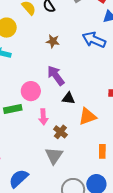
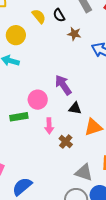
brown star: (53, 41) -> (74, 34), moved
gray triangle: (54, 156) -> (84, 172), moved, turned -48

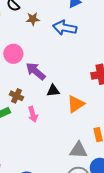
pink circle: (38, 100) -> (13, 54), moved
brown cross: (66, 142) -> (17, 96), moved

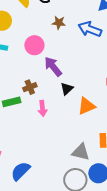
brown star: (33, 19) -> (59, 23), moved
black triangle: (53, 91) -> (67, 89), turned -48
brown cross: (17, 96) -> (30, 87), turned 32

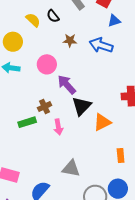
black triangle: (67, 89) -> (82, 106), size x1.5
gray triangle: (81, 152) -> (71, 169), moved

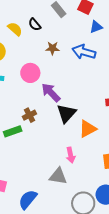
pink arrow: (58, 127) -> (71, 155), moved

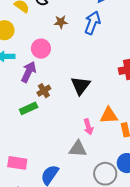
blue arrow: (84, 52) -> (92, 23), turned 100
purple arrow: (51, 92) -> (29, 72), moved, turned 75
orange triangle: (88, 129) -> (109, 115), moved, turned 30

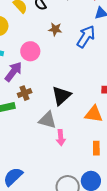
orange triangle: (109, 115) -> (94, 114), moved
gray triangle: (78, 149) -> (47, 120), moved

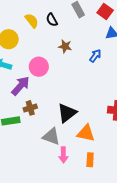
blue arrow: (86, 37) -> (95, 56), size x0.6
orange triangle: (94, 114) -> (86, 133), moved
orange rectangle: (96, 148) -> (90, 160), moved

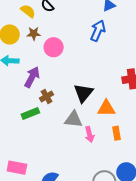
brown star: (65, 46) -> (34, 34), moved
blue arrow: (95, 56) -> (98, 31), size x1.5
pink circle: (39, 67) -> (54, 47), moved

